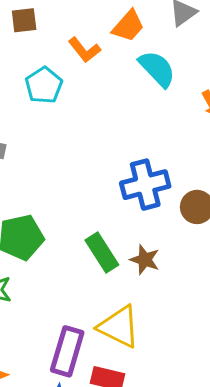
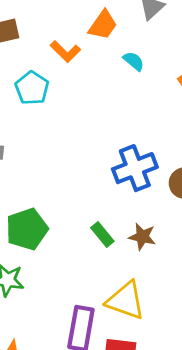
cyan semicircle: (157, 69) -> (134, 61), size x0.6
green rectangle: (102, 253) -> (102, 235), size x0.7

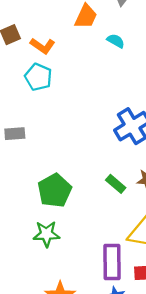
orange L-shape: (65, 51) -> (43, 46), moved

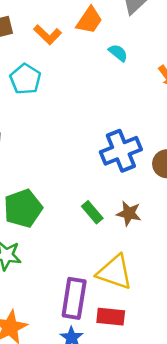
orange L-shape: (43, 46) -> (48, 35), moved

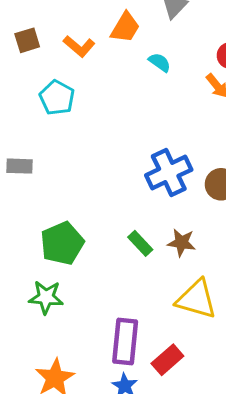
yellow triangle: (115, 272) -> (196, 299), moved
red rectangle: (111, 317) -> (167, 360), turned -44

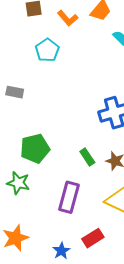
purple rectangle: (125, 342) -> (69, 197), moved

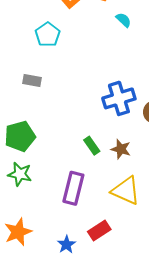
gray rectangle: (15, 92) -> (32, 80), moved
green pentagon: (35, 148) -> (20, 136), moved

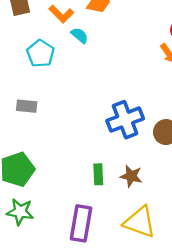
cyan semicircle: (124, 20) -> (80, 35), moved
green rectangle: (92, 146) -> (98, 174), turned 36

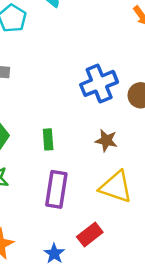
green rectangle: (98, 174) -> (48, 139), moved

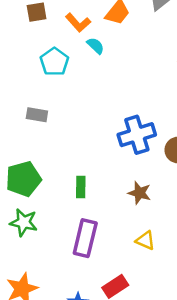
yellow triangle: (116, 187) -> (145, 240), size x0.6

